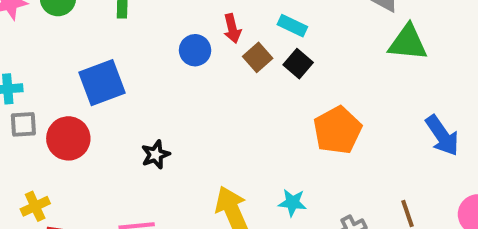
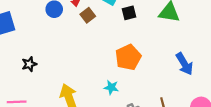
black square: (298, 64) -> (129, 13), moved, turned 32
cyan star: (292, 203) -> (111, 87), moved

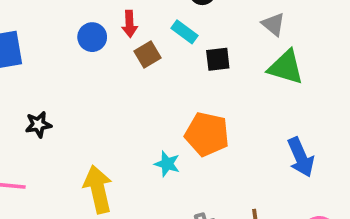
orange pentagon: (128, 57) -> (207, 134), turned 30
cyan star: (111, 87) -> (167, 164), moved

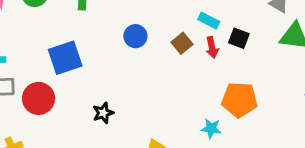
red arrow: (130, 24) -> (212, 47), moved
black square: (218, 59) -> (239, 38), turned 36

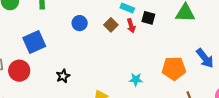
orange pentagon: (239, 100) -> (174, 68), moved

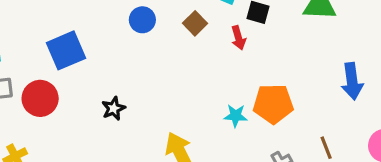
red arrow: (131, 26) -> (238, 38), moved
blue arrow: (205, 58) -> (352, 81), turned 30
orange pentagon: (174, 68) -> (273, 104), moved

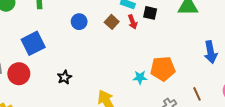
red arrow: (238, 38) -> (133, 22), moved

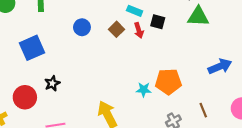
blue arrow: (211, 52) -> (220, 66), turned -105
red circle: (19, 74) -> (25, 97), moved
black star: (64, 77) -> (52, 83), moved

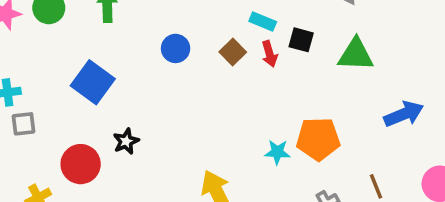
green triangle: (198, 17) -> (356, 55), moved
blue square: (32, 48) -> (93, 82), turned -30

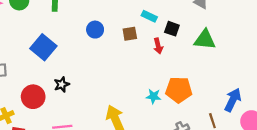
brown square: (233, 52) -> (130, 34), turned 32
red arrow: (270, 54) -> (158, 46), moved
blue arrow: (404, 114) -> (233, 100), moved, turned -45

